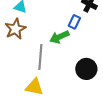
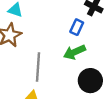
green arrow: (59, 37) -> (74, 52), moved

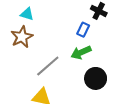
gray line: (38, 67) -> (48, 66), turned 45

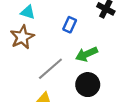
blue rectangle: (83, 30) -> (70, 25), moved
black circle: (96, 78) -> (88, 85), moved

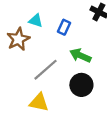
cyan triangle: (28, 12) -> (36, 21), moved
green arrow: (87, 54) -> (80, 56), turned 48

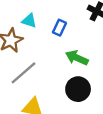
gray line: (46, 70) -> (23, 73), moved

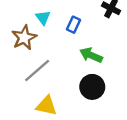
cyan triangle: (29, 21) -> (43, 18), turned 35

